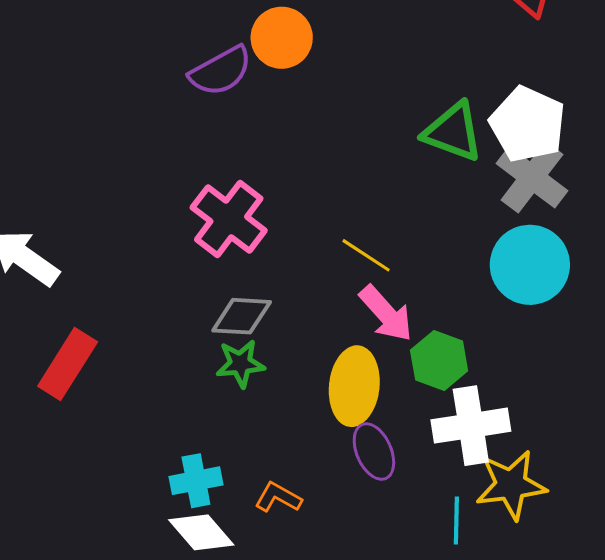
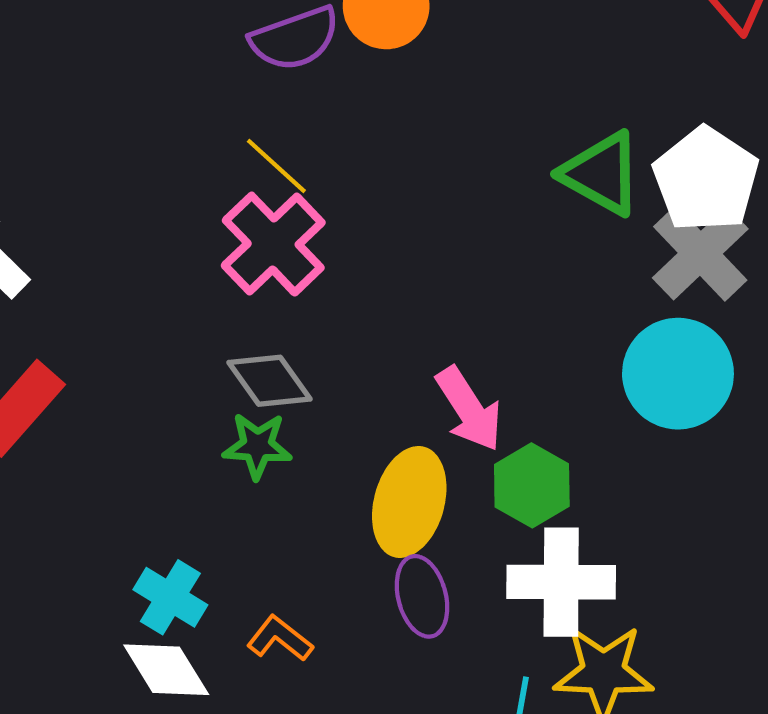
yellow line: (366, 255) -> (276, 166), moved
gray diamond: (242, 316) -> (269, 381), turned 42
cyan cross: (196, 481) -> (170, 597), turned 33

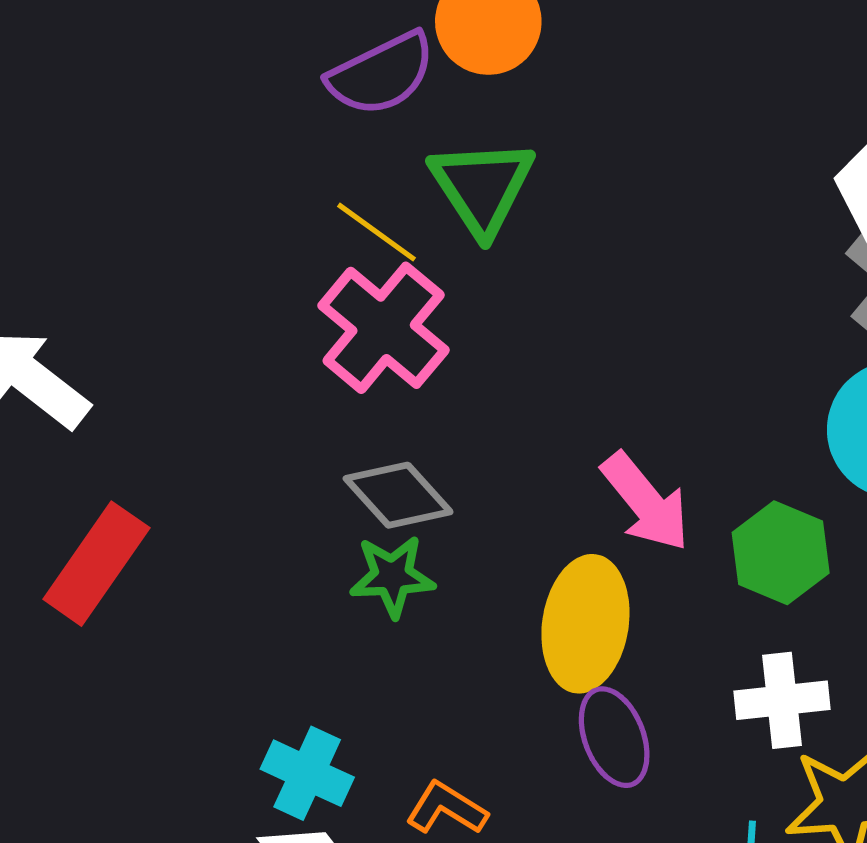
green triangle: (601, 174) -> (482, 187), moved, turned 34
green hexagon: (532, 485) -> (781, 553), moved
white cross: (561, 582) -> (782, 700), size x0.7

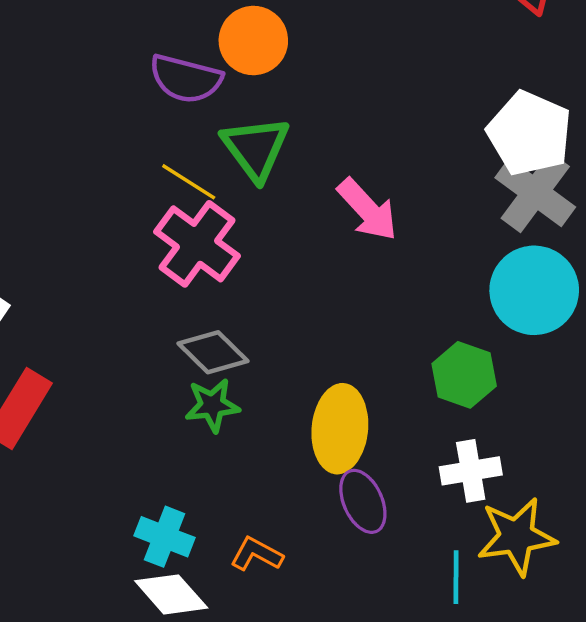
purple semicircle: (381, 74) -> (186, 79), turned 44
pink arrow: (646, 502) -> (367, 210), moved

